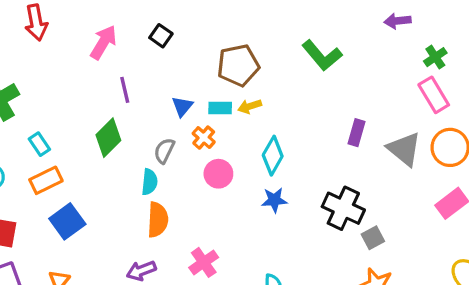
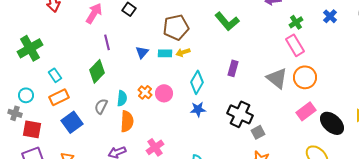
purple rectangle: (356, 133) -> (233, 68), moved
orange cross: (204, 138) -> (145, 92), moved
gray semicircle: (164, 151) -> (101, 106), moved

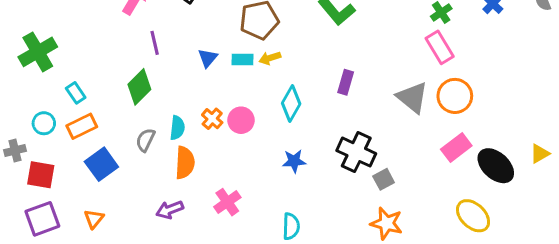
cyan circle: (26, 95) -> (44, 123), moved
blue star: (198, 109) -> (294, 161), moved
gray cross: (15, 113) -> (15, 151), turned -32

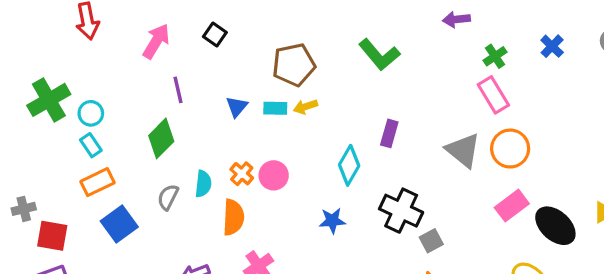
cyan diamond: (291, 104) -> (349, 165), moved
cyan circle: (44, 123) -> (91, 113), moved
orange semicircle: (185, 163) -> (233, 217), moved

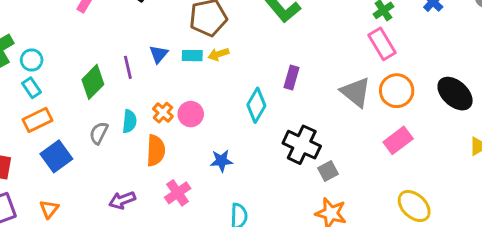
purple line: (178, 90) -> (128, 67), moved
blue star: (332, 221) -> (221, 161), moved
black ellipse: (555, 226) -> (455, 94), moved

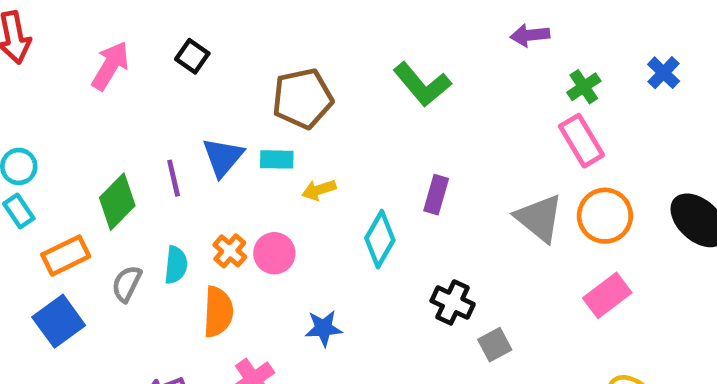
blue triangle: (159, 54) -> (223, 157), size x1.4
yellow arrow: (218, 54) -> (319, 190), moved
orange rectangle: (37, 120) -> (66, 256), moved
black cross: (302, 145) -> (453, 302), size x0.7

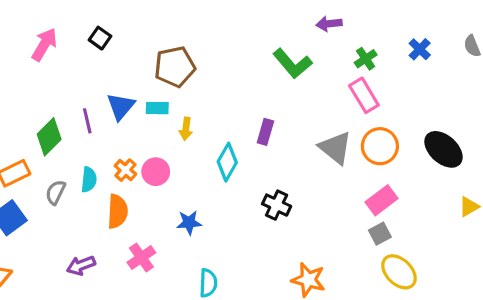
green L-shape: (422, 84) -> (292, 64), moved
yellow arrow: (319, 190) -> (186, 129), turned -65
gray square: (495, 345) -> (380, 234), moved

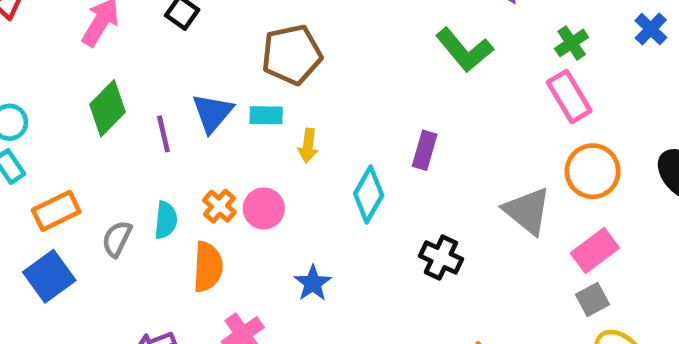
green diamond: (49, 137) -> (107, 108), moved
gray triangle: (335, 148) -> (527, 211), moved
blue star: (189, 223) -> (313, 283), turned -30

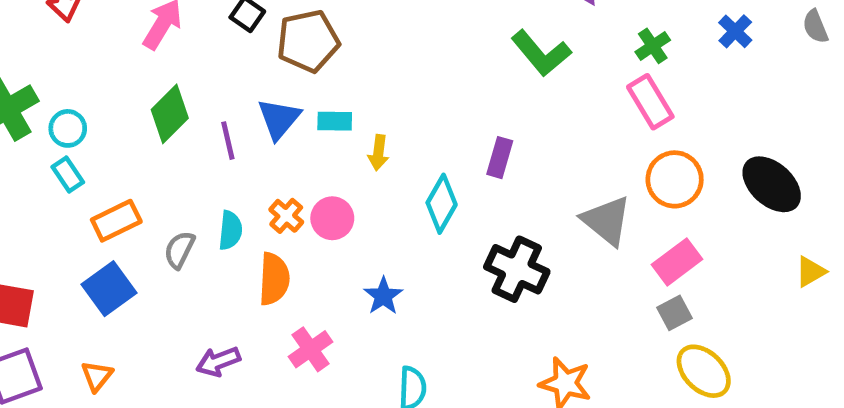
brown pentagon: (292, 55) -> (308, 41), moved
black cross: (441, 257) -> (517, 269), size x1.4

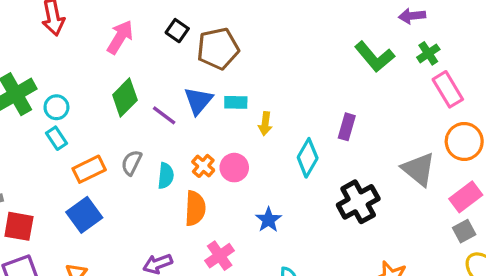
green cross: (653, 46) -> (428, 53), moved
purple line: (228, 141) -> (164, 115), turned -40
gray semicircle: (179, 250) -> (131, 163), moved
black cross: (517, 269) -> (358, 202), turned 36

